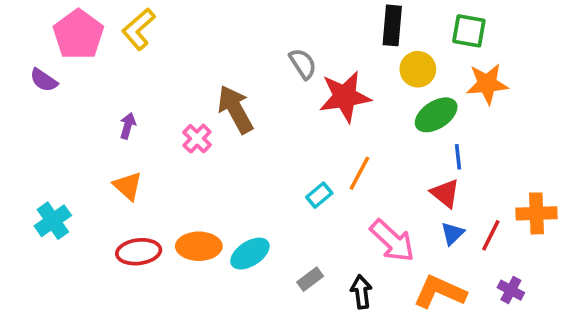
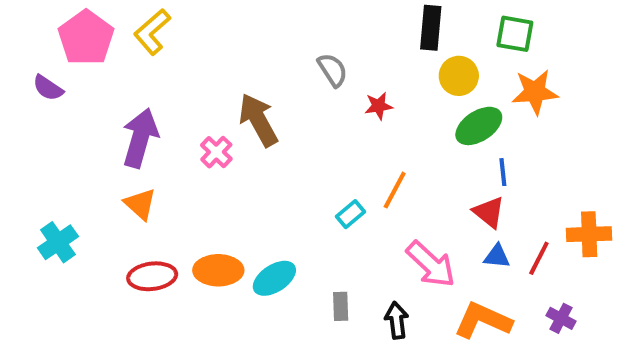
red star: (345, 97) -> (379, 106), size x0.5
purple arrow: (128, 126) -> (140, 138), size x2.0
blue triangle: (453, 233) -> (497, 256), turned 50
gray rectangle: (310, 279) -> (341, 306), turned -55

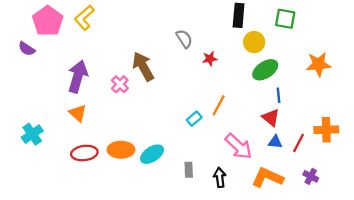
orange star: (535, 92) -> (318, 64), moved

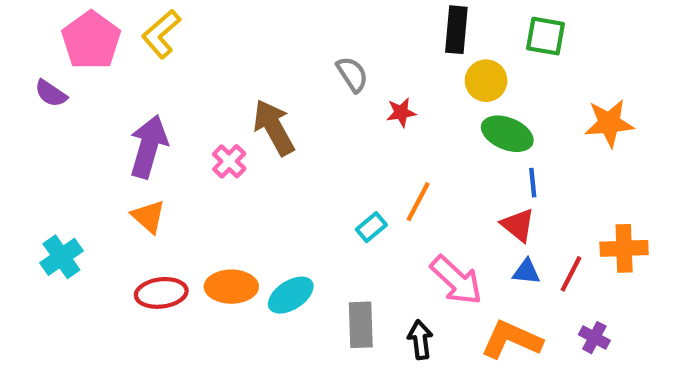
green ellipse: (265, 70) -> (507, 134), turned 55
gray rectangle: (189, 170) -> (361, 325), size x1.5

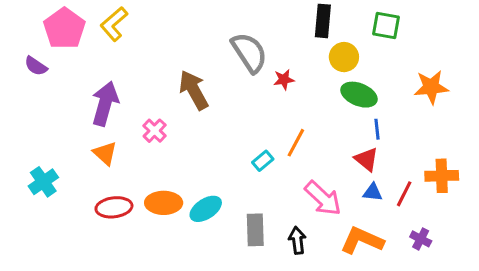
gray semicircle: (352, 74) -> (249, 53), size x1.6
pink cross: (229, 161) -> (155, 131), moved

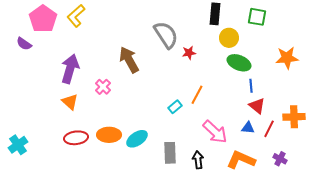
red triangle: (367, 159) -> (257, 106), moved
cyan cross: (43, 182) -> (18, 145), moved

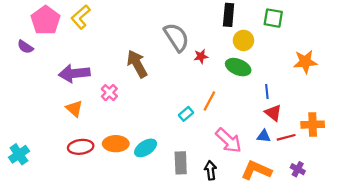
green ellipse: (239, 63) -> (238, 67), moved
purple arrow: (70, 69) -> (74, 73), turned -112
red line: (269, 129) -> (286, 137), turned 48

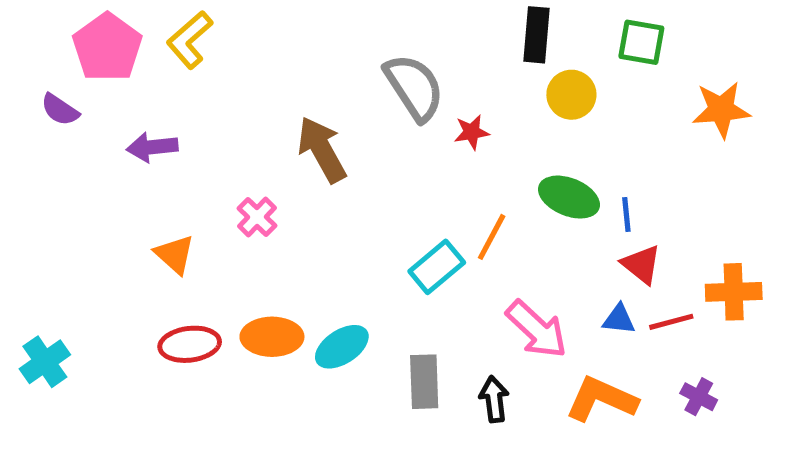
orange star: (305, 62) -> (721, 110), moved
green ellipse: (238, 67) -> (569, 197), moved
purple arrow: (74, 73) -> (152, 147), moved, size x0.7
cyan rectangle: (186, 114) -> (437, 267), size x1.5

